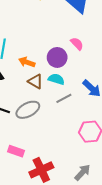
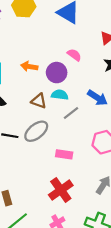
orange arrow: (27, 62) -> (29, 66), moved
pink rectangle: (16, 151) -> (64, 154), moved

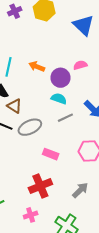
pink semicircle: (74, 55) -> (80, 65), turned -64
brown triangle: (39, 101) -> (14, 106), moved

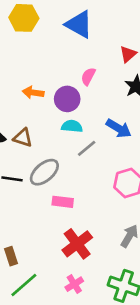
pink semicircle: (80, 65) -> (88, 76), turned -32
brown triangle: (14, 106) -> (23, 138), moved
pink rectangle: (51, 154) -> (63, 202), moved

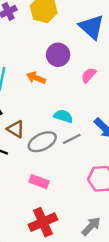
purple circle: (67, 99) -> (58, 55), moved
brown triangle: (23, 138) -> (16, 129), moved
gray ellipse: (44, 172) -> (42, 142), moved

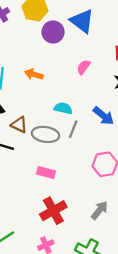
purple circle: (58, 55) -> (53, 32), moved
gray line: (72, 139) -> (73, 129), turned -36
gray ellipse: (42, 142) -> (45, 134), turned 40

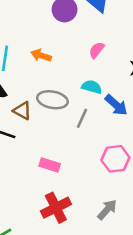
cyan semicircle: (63, 108) -> (92, 87), moved
gray ellipse: (45, 134) -> (52, 100), moved

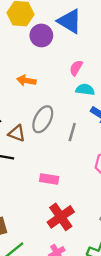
cyan semicircle: (92, 87) -> (85, 90), moved
gray ellipse: (52, 100) -> (43, 119), turned -64

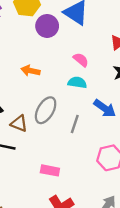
pink semicircle: (76, 68) -> (81, 60), turned 98
cyan semicircle: (85, 90) -> (77, 82), moved

